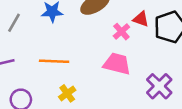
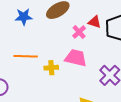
yellow cross: (67, 93) -> (51, 68), moved, turned 32

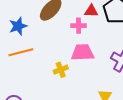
pink cross: (79, 32) -> (79, 26), turned -32
orange line: (26, 56) -> (21, 52), moved

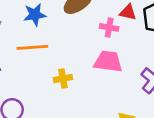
yellow cross: (61, 70) -> (63, 78), moved

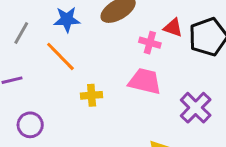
orange line: (32, 47) -> (60, 56), turned 44

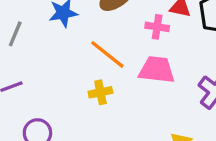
orange line: (60, 56) -> (107, 54), moved

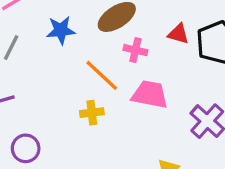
pink cross: (157, 27) -> (135, 50), moved

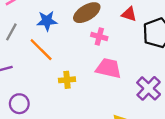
red triangle: (178, 34) -> (129, 14), moved
orange line: (102, 75) -> (41, 50), moved

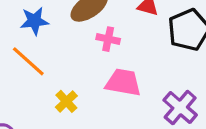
yellow cross: (67, 80) -> (66, 101), turned -35

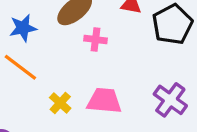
pink trapezoid: (123, 82) -> (104, 101), moved

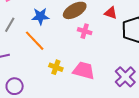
yellow cross: (60, 103) -> (56, 67), turned -32

